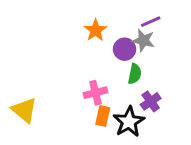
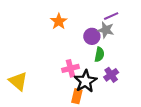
orange star: (96, 30) -> (59, 21), moved
orange rectangle: (103, 116) -> (77, 96), moved
black star: (129, 122) -> (85, 81), moved

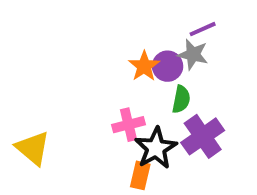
orange star: (59, 21) -> (144, 66), moved
purple cross: (111, 75) -> (203, 136), size x1.5

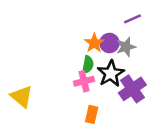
gray star: (193, 54) -> (126, 47), moved, turned -30
green semicircle: (181, 99) -> (88, 65), moved
black star: (156, 148) -> (111, 74), moved

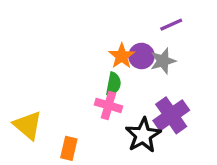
black star: (111, 74) -> (143, 135), moved
pink cross: (84, 81) -> (108, 105), turned 30
orange rectangle: (92, 114) -> (69, 148), moved

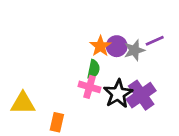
purple line: (171, 25) -> (155, 41), moved
yellow triangle: (28, 125) -> (23, 103), turned -40
black star: (143, 135) -> (118, 94), moved

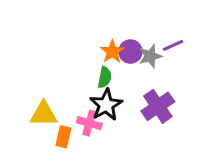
pink cross: (90, 87) -> (89, 123), moved
black star: (118, 94) -> (106, 105), moved
yellow triangle: (23, 103) -> (44, 114), moved

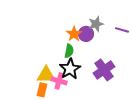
purple line: (173, 45) -> (122, 30), moved, turned 40
gray star: (150, 56) -> (96, 24), moved
yellow triangle: (44, 114) -> (46, 75), moved

